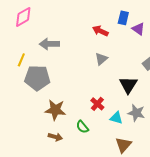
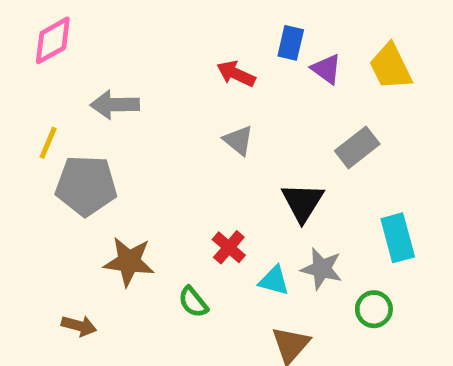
gray triangle: (101, 59) -> (238, 140), turned -40
brown arrow: (55, 137) -> (79, 326), moved

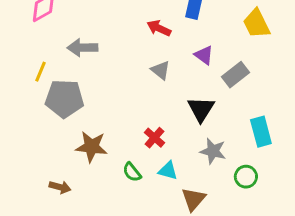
purple triangle: (326, 69) -> (204, 55), moved
cyan triangle: (274, 281) -> (168, 171), moved

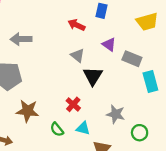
yellow trapezoid: (256, 24) -> (147, 22), turned -80
gray rectangle: (235, 75) -> (132, 59), turned 60
black triangle: (201, 109) -> (93, 76), moved
cyan rectangle: (261, 132) -> (150, 82), moved

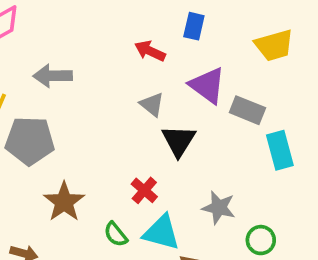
purple triangle: (109, 45) -> (207, 85), size x1.5
brown star: (28, 111) -> (64, 202), turned 30
cyan triangle: (83, 128) -> (161, 232), size x1.5

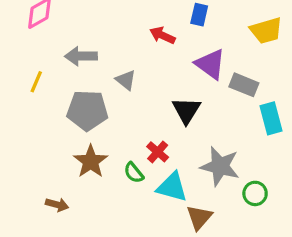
gray triangle: (152, 104) -> (126, 80), moved
gray pentagon: (30, 141) -> (87, 110), moved
gray star: (219, 208) -> (220, 166), size x1.4
green semicircle: (116, 234) -> (134, 173), moved

